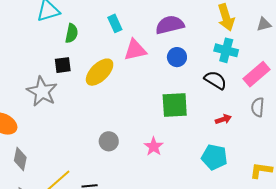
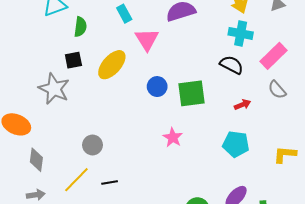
pink triangle: (135, 50) -> (147, 39), turned -45
blue circle: (177, 57) -> (157, 87), moved
gray semicircle: (258, 107) -> (277, 90), turned -42
gray circle: (109, 141) -> (92, 145), moved

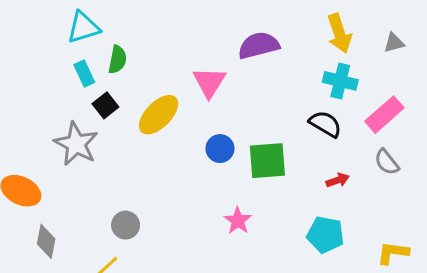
cyan rectangle: (124, 14) -> (84, 74), moved
black square: (73, 60) -> (105, 105), turned -30

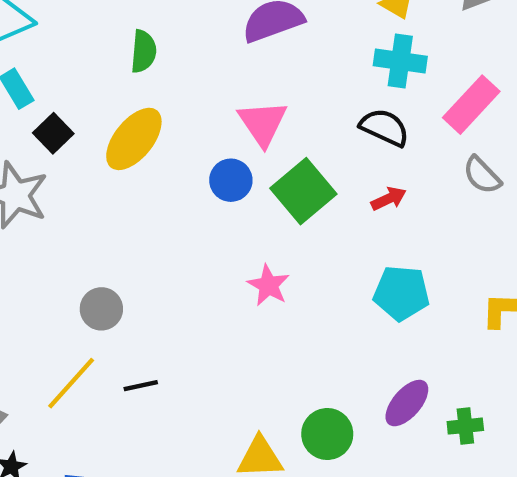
green semicircle: (118, 60) -> (143, 51), moved
pink triangle: (209, 82) -> (263, 123), moved
green square: (267, 161) -> (303, 191), turned -30
red arrow: (338, 180) -> (389, 199), moved

